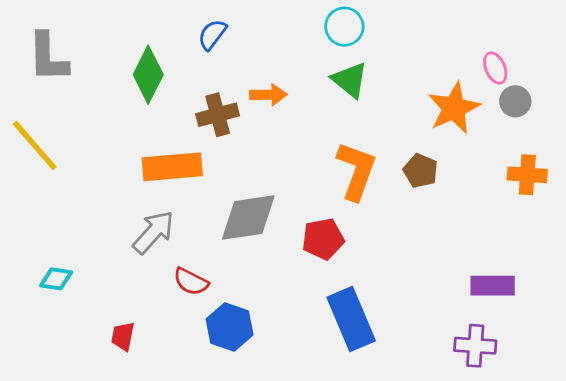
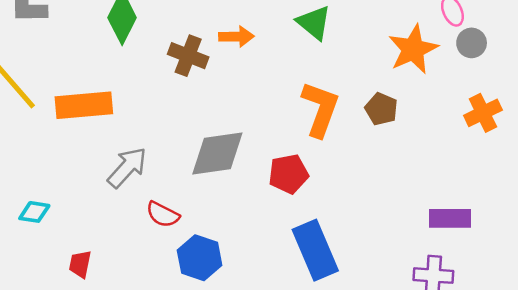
brown cross: (218, 115) -> (188, 56), turned 36
orange rectangle: (172, 167) -> (84, 105), moved
orange cross: (527, 175) -> (483, 113), turned -30
red trapezoid: (123, 336) -> (80, 264), moved

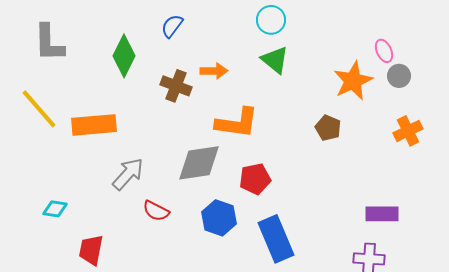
orange L-shape: (320, 109) -> (237, 123), moved, turned 78
blue hexagon: (200, 258) -> (219, 218), moved
red trapezoid: (80, 264) -> (91, 250), size x1.4

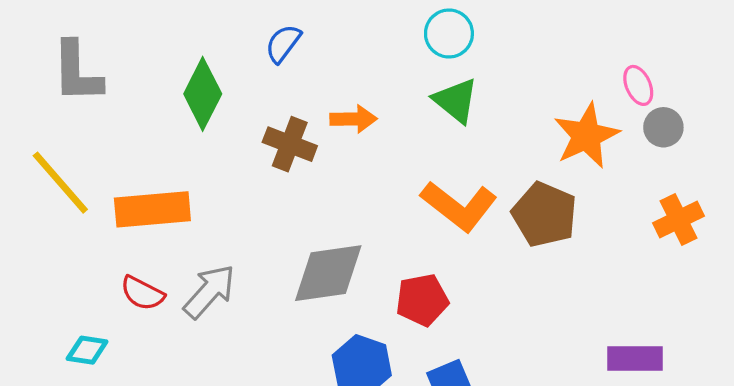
orange L-shape: (237, 123) -> (459, 206), moved, turned 30
brown pentagon: (328, 128) -> (544, 214), size x1.5
red semicircle: (156, 211) -> (142, 293), moved

